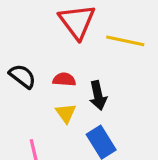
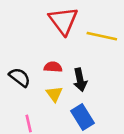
black semicircle: (22, 76) -> (20, 77), moved

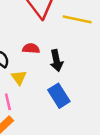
yellow triangle: (54, 94) -> (19, 78), moved

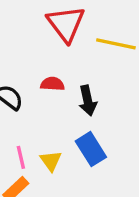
yellow triangle: (19, 78) -> (51, 161), moved

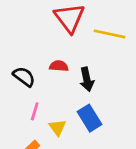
pink line: (21, 157) -> (35, 111), moved, turned 30

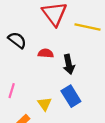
black semicircle: (24, 77) -> (17, 40), moved
pink line: (35, 111) -> (12, 91), moved

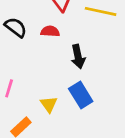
red semicircle: (46, 53) -> (50, 31), moved

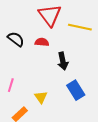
blue rectangle: (81, 95) -> (76, 90), moved

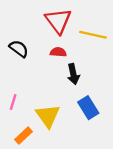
red semicircle: (42, 42) -> (58, 52), moved
yellow triangle: (41, 97) -> (48, 116), size x1.6

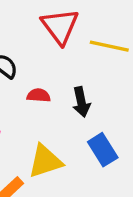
red semicircle: (58, 52) -> (39, 95), moved
yellow triangle: (48, 116) -> (45, 161), turned 48

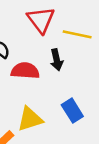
red semicircle: (39, 95) -> (25, 71), size x1.6
black arrow: (81, 102) -> (57, 60), moved

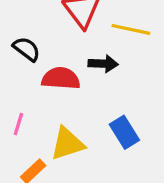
black arrow: (57, 60) -> (103, 64), turned -75

